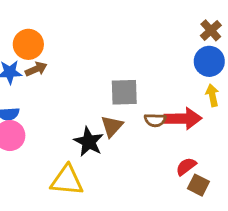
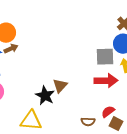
gray square: (124, 92) -> (105, 57), moved
brown semicircle: (155, 120) -> (88, 122), moved

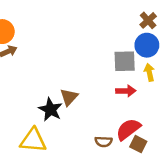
red arrow: (106, 81) -> (126, 91), size x0.7
red semicircle: (108, 112) -> (128, 129), size x1.5

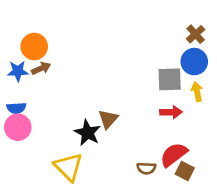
yellow triangle: (33, 140) -> (68, 167), turned 40

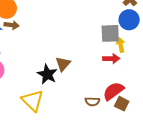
brown arrow: (41, 68) -> (12, 25), turned 32
yellow arrow: (197, 92) -> (121, 45), moved

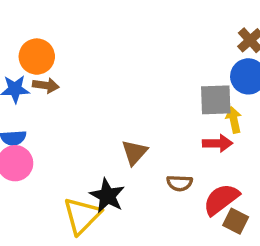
black star: (47, 74) -> (107, 196), moved
yellow triangle: (33, 101) -> (82, 216), turned 30
brown semicircle: (92, 102) -> (180, 183), moved

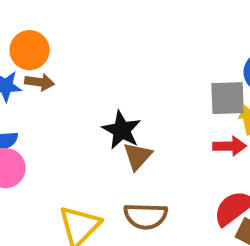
brown semicircle: (180, 183) -> (146, 216), moved, size x1.5
black star: (107, 196) -> (122, 130), moved

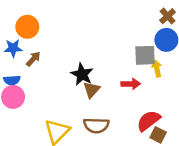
brown arrow: (40, 82) -> (33, 59), moved, turned -56
red arrow: (230, 146) -> (131, 84), moved

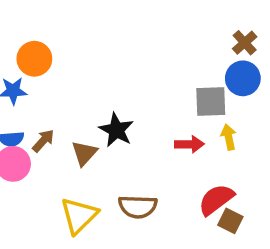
brown arrow: (33, 59) -> (43, 141), moved
yellow arrow: (157, 68) -> (229, 137), moved
brown triangle: (92, 90) -> (84, 153), moved

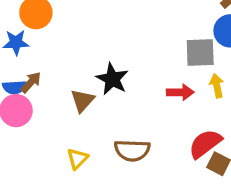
brown arrow: (43, 141) -> (31, 82), moved
yellow triangle: (79, 216) -> (77, 159), size x0.6

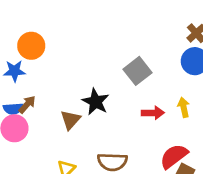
gray square: (200, 52) -> (138, 71), moved, turned -36

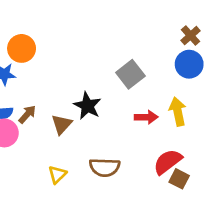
brown arrow: (27, 104) -> (27, 114), moved
yellow arrow: (184, 107) -> (178, 111), size x1.4

